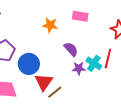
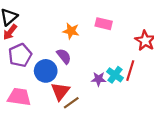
purple semicircle: (71, 49) -> (64, 56), moved

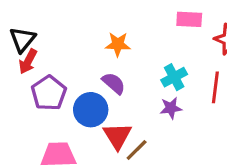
pink rectangle: (104, 24) -> (189, 19), moved
cyan cross: (115, 75) -> (174, 77), moved, turned 35

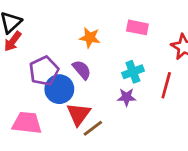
pink rectangle: (189, 19) -> (137, 27), moved
purple pentagon: (49, 93) -> (44, 71), moved

